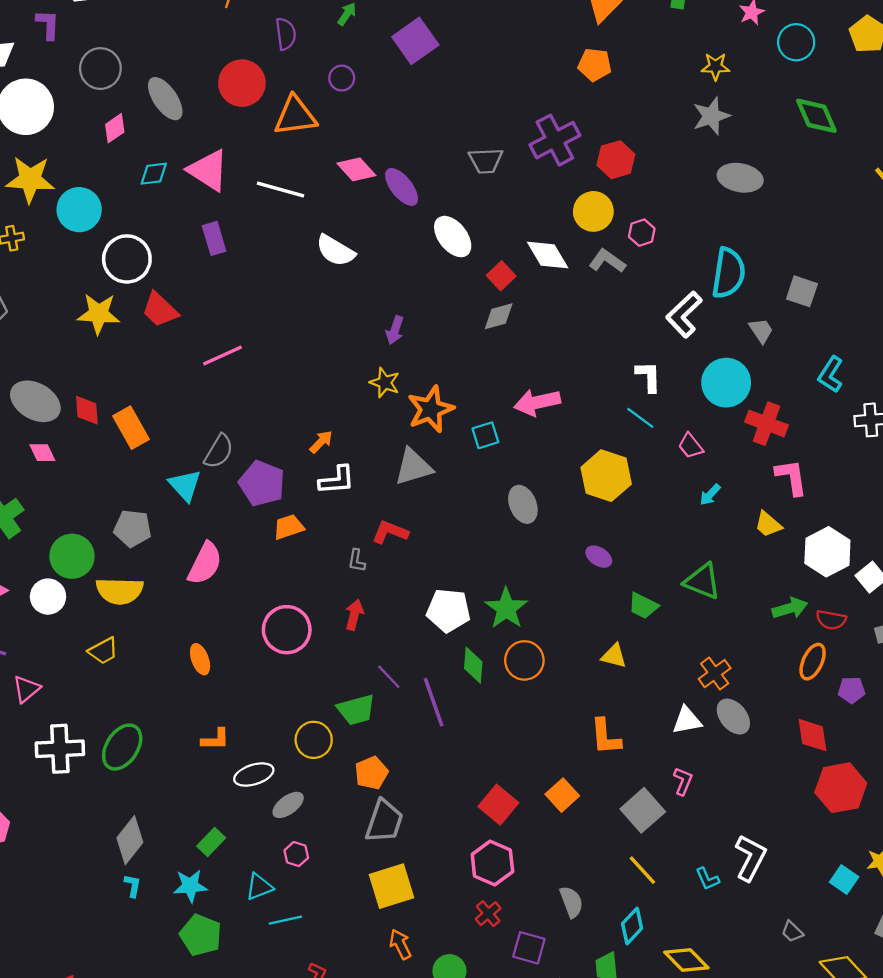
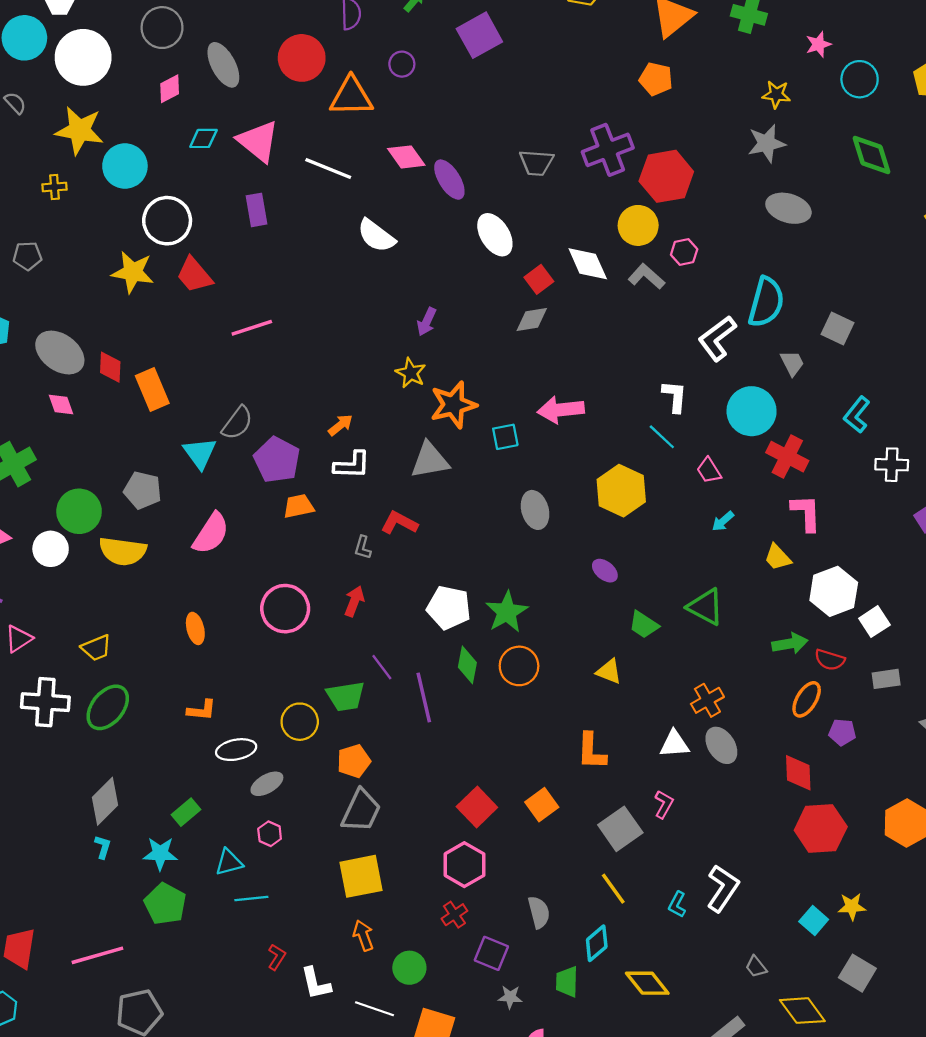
red hexagon: (616, 160) -> (666, 176), size x1.4
yellow trapezoid: (103, 651) -> (96, 648), moved
cyan L-shape: (707, 879) -> (677, 904), turned 45

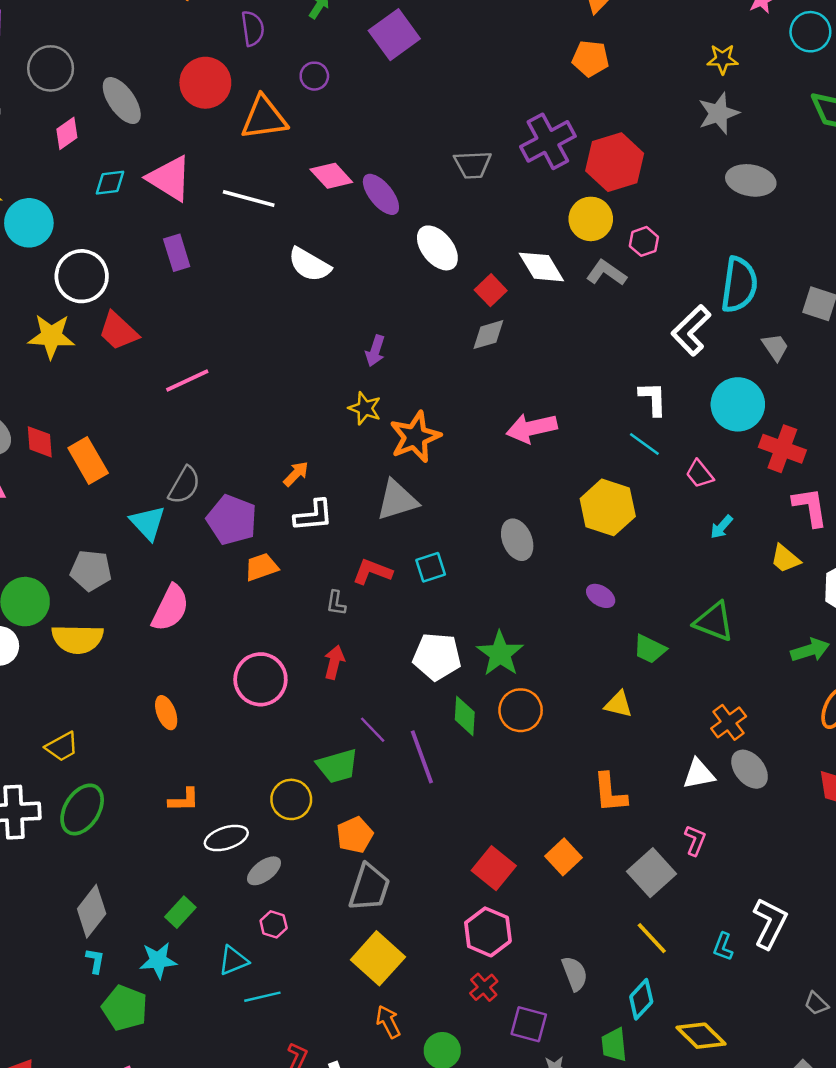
cyan square: (505, 437) -> (431, 567), moved
yellow square: (361, 876) -> (378, 958), turned -30
green pentagon: (165, 904) -> (125, 1008), moved

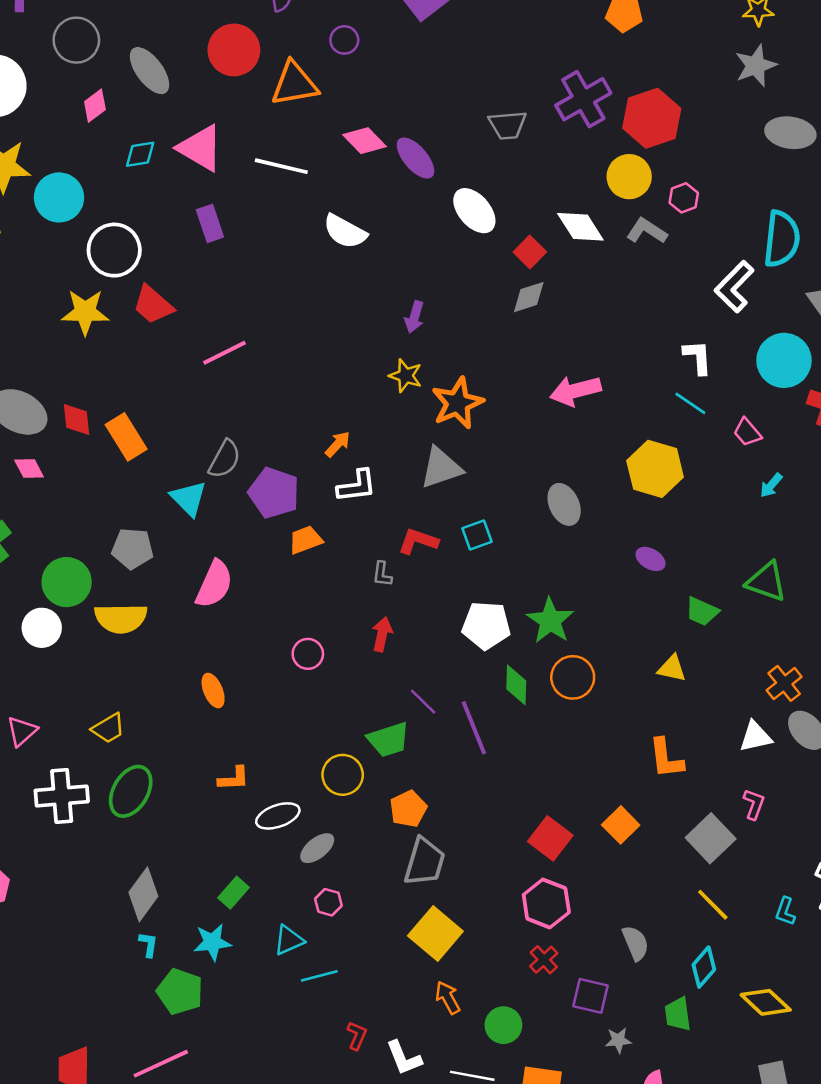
pink circle: (260, 679) -> (308, 654), size x0.6

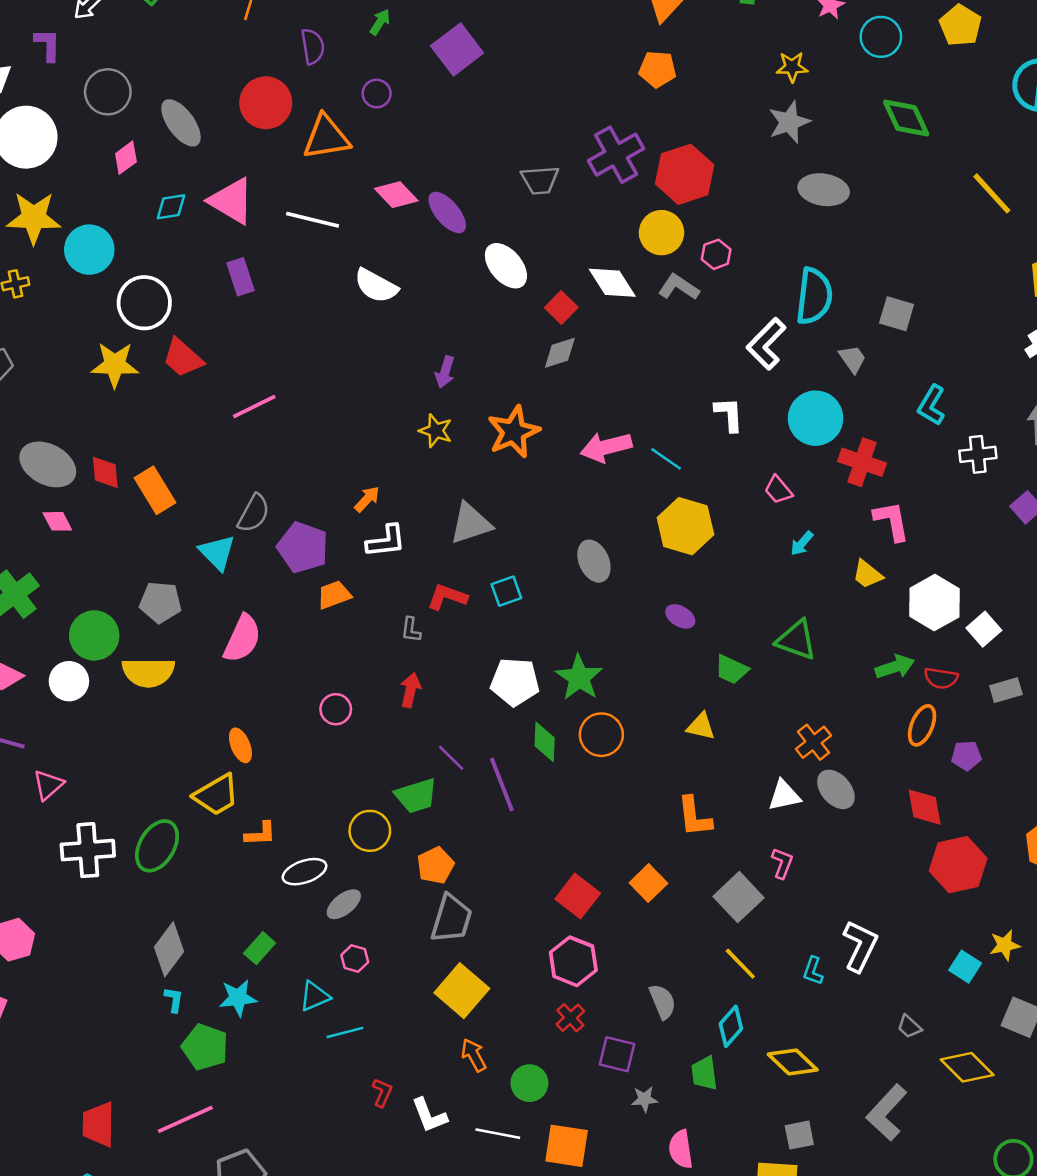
orange star: (457, 403) -> (514, 432), moved
cyan line: (690, 403) -> (666, 459), moved
yellow trapezoid: (108, 728) -> (216, 795), moved, size x1.4

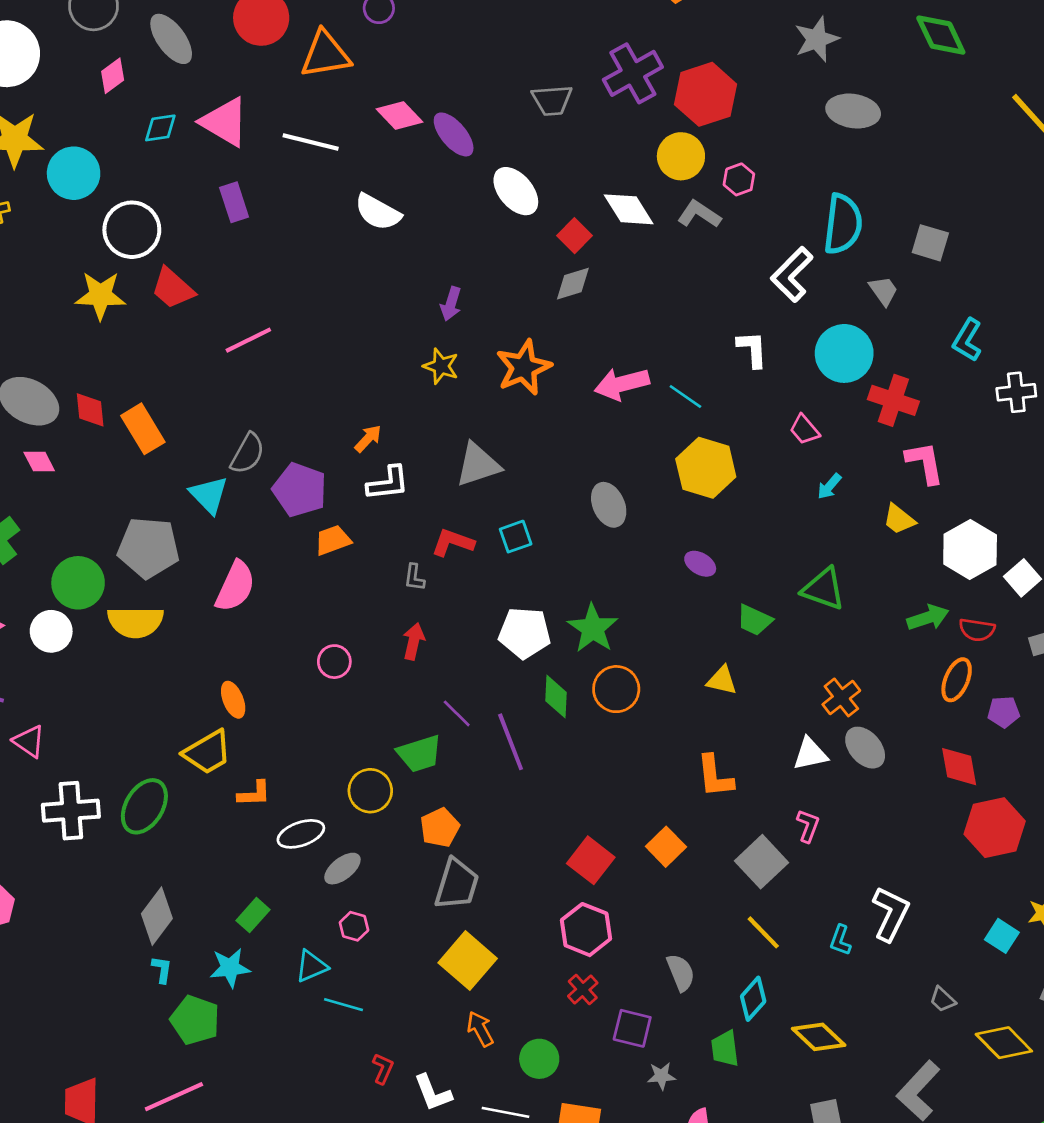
gray pentagon: (160, 602) -> (149, 548), size x1.4
pink triangle: (48, 785) -> (29, 741), turned -44
cyan line: (345, 1032) -> (344, 1005), turned 30

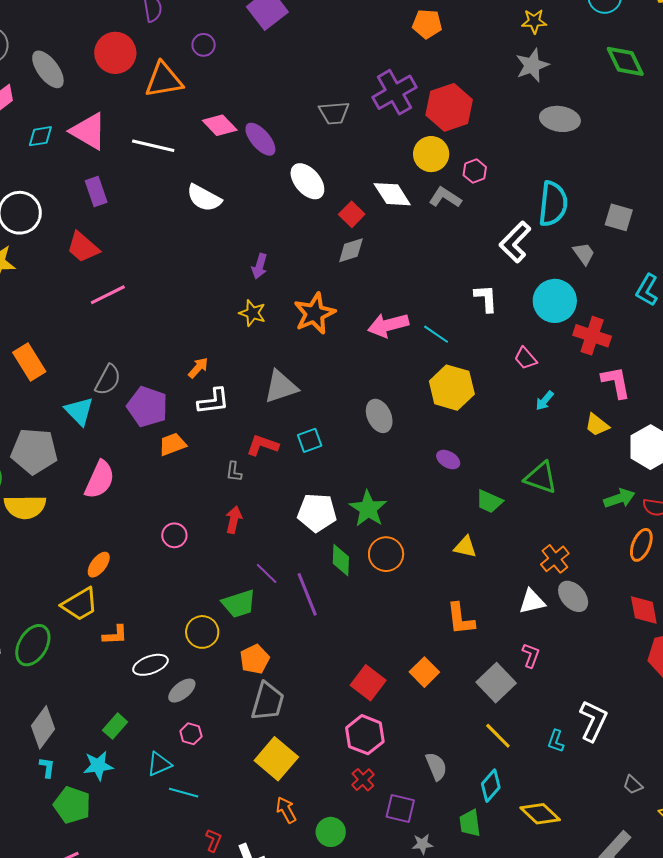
red trapezoid: (173, 288) -> (83, 247), moved
orange ellipse: (233, 700) -> (99, 565), turned 60

